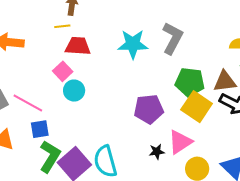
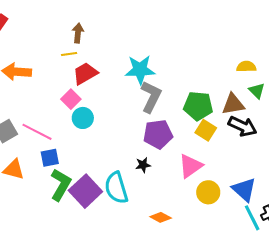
gray L-shape: (172, 38) -> (151, 97), moved
red trapezoid: (78, 46) -> (85, 73), turned -32
yellow square: (197, 107) -> (206, 130), size x0.7
black star: (157, 152) -> (143, 165), moved

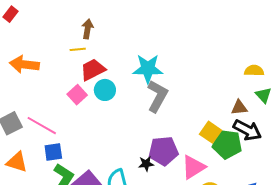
brown triangle: (233, 104) -> (239, 108), size x0.7
green pentagon: (198, 106) -> (227, 144), moved
cyan circle: (83, 118) -> (105, 90), moved
purple pentagon: (158, 134) -> (163, 151), moved

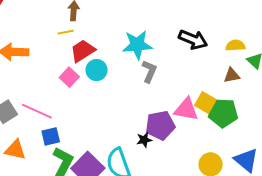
yellow semicircle: (254, 71) -> (235, 45), moved
gray L-shape: (157, 96) -> (149, 71), size x0.7
black arrow: (247, 130) -> (193, 40), moved
pink triangle: (193, 167) -> (186, 109), moved, turned 48

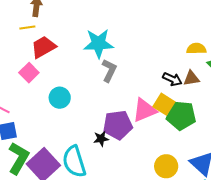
black arrow: (193, 40) -> (172, 79), moved, size x0.7
cyan circle: (97, 70) -> (60, 98), moved
pink triangle: (186, 109) -> (144, 110), turned -36

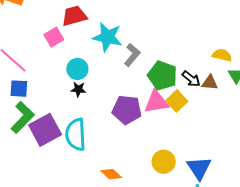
cyan star: (98, 43) -> (107, 37), moved
green pentagon: (181, 115) -> (162, 76), moved
black star: (101, 139) -> (78, 89), moved

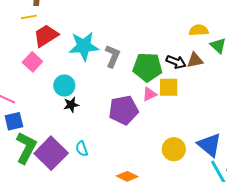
yellow square: (177, 101) -> (169, 87), turned -30
pink triangle: (156, 102) -> (149, 94), size x0.6
cyan semicircle: (76, 134) -> (82, 149), size x0.5

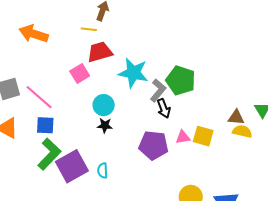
yellow semicircle: (199, 30) -> (242, 131), moved
black arrow: (176, 62) -> (164, 108), moved, turned 30
green pentagon: (147, 67) -> (181, 80), moved

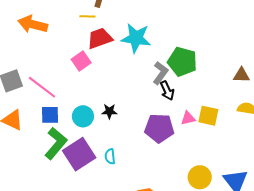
cyan star: (133, 73) -> (136, 38), moved
cyan circle: (104, 105) -> (83, 116), moved
brown triangle: (236, 117) -> (241, 75), moved

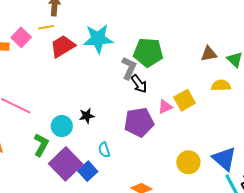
pink square: (81, 61) -> (21, 37), moved
blue square: (50, 115) -> (88, 171), moved, turned -30
yellow square: (208, 116) -> (185, 100), turned -30
green L-shape: (56, 143) -> (41, 145), moved, size x0.7
cyan semicircle: (110, 156) -> (104, 150), moved

